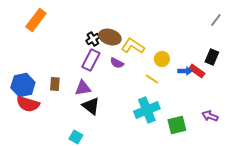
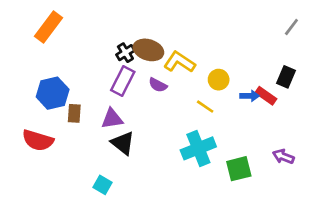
blue hexagon: (23, 85) -> (53, 93), moved

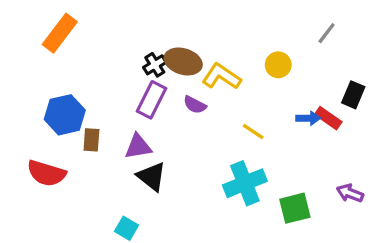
gray line: (291, 27) -> (327, 33), moved
yellow circle: (219, 80) -> (278, 65), moved

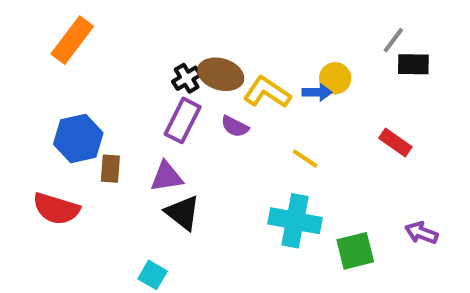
black rectangle: (353, 95) -> (413, 64), moved, turned 68
blue arrow: (308, 118) -> (317, 92), moved
cyan cross: (245, 183) -> (295, 221), turned 33

